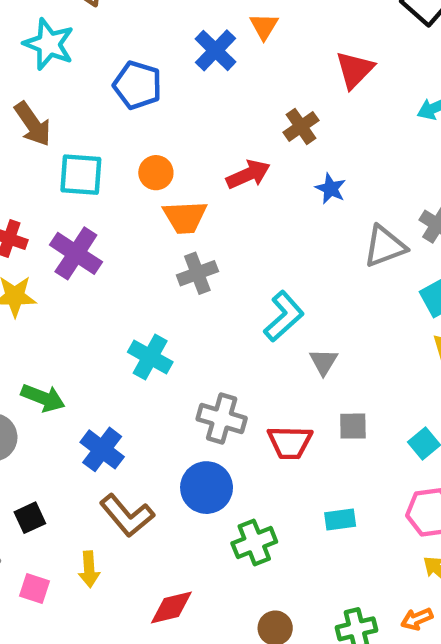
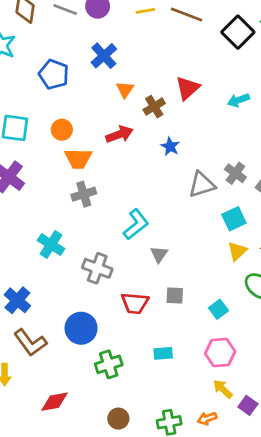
orange triangle: (264, 26) -> (125, 90), moved
red triangle: (355, 70) -> (188, 88), moved
gray cross: (222, 419) -> (97, 268), moved

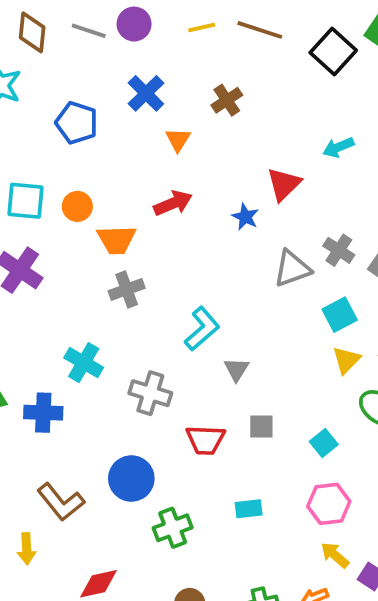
red triangle: (188, 88) -> (284, 184), moved
brown cross: (154, 107) -> (227, 100), moved
orange circle: (62, 130) -> (77, 206), moved
blue cross: (17, 300) -> (43, 413), moved, turned -36

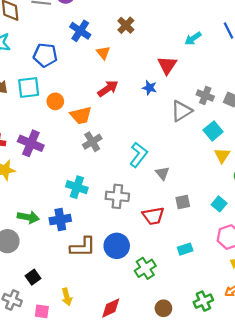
cyan square: (25, 201) -> (29, 87), moved
brown L-shape: (61, 502) -> (83, 247), moved, turned -40

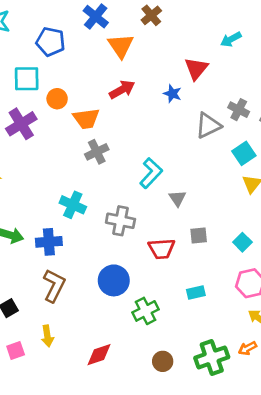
orange triangle: (103, 53) -> (121, 46), size x1.5
purple cross: (31, 143) -> (21, 124), moved, turned 30
brown L-shape: (83, 247) -> (54, 286), moved, turned -68
green cross: (203, 301) -> (212, 357), size x1.4
pink square: (42, 311) -> (16, 350), turned -32

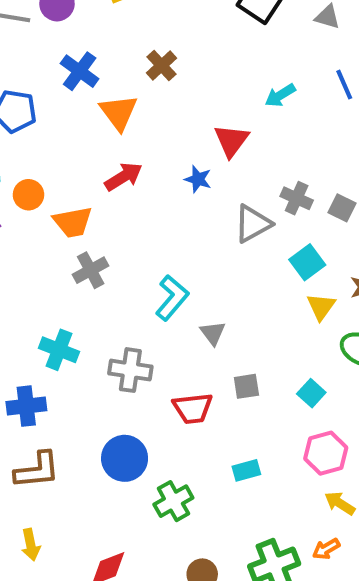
brown L-shape: (54, 286) -> (37, 470), turned 60

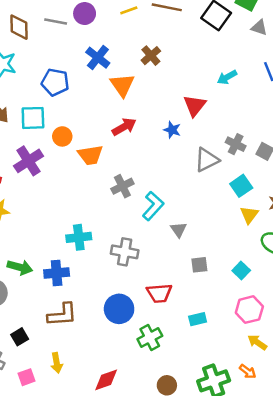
gray cross: (91, 270) -> (122, 186), moved
cyan cross: (59, 350) -> (79, 237), turned -30
red trapezoid: (193, 408) -> (159, 293), moved
orange arrow: (326, 549) -> (248, 372), turned -114

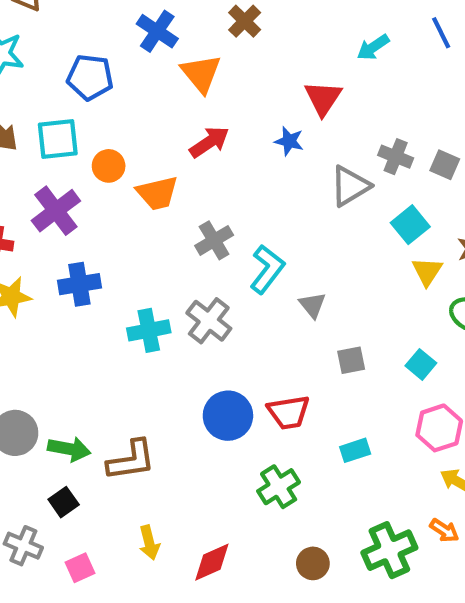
gray cross: (125, 252) -> (209, 321), moved, turned 32
green arrow: (20, 267) -> (69, 449), moved
blue cross: (57, 273) -> (79, 284), moved
blue circle: (119, 309) -> (228, 416), moved
yellow arrow: (57, 363) -> (149, 543), moved

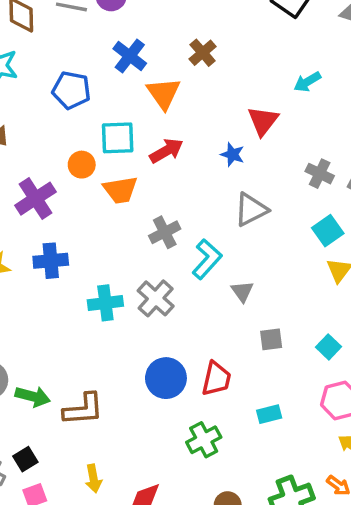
cyan square: (58, 139) -> (118, 138), moved
gray triangle: (350, 186) -> (251, 210), moved
red trapezoid: (289, 412) -> (216, 379), turned -72
black square: (64, 502) -> (25, 459), moved

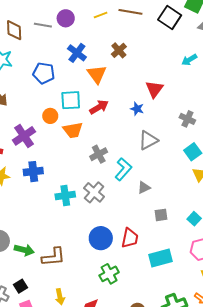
cyan arrow: (307, 82) -> (189, 60), moved
gray triangle: (242, 291) -> (144, 188), turned 40
cyan rectangle: (269, 414) -> (161, 258), size x1.6
green cross: (204, 440) -> (109, 274), moved

